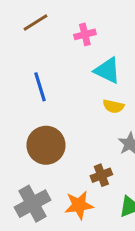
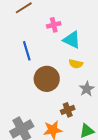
pink cross: (85, 34) -> (54, 25), moved
brown circle: (46, 145) -> (47, 79), moved

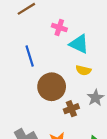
pink cross: (54, 25) -> (59, 27), turned 32
brown cross: (68, 110) -> (71, 109), moved

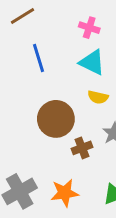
pink cross: (59, 27) -> (89, 28), moved
blue line: (30, 56) -> (38, 58), moved

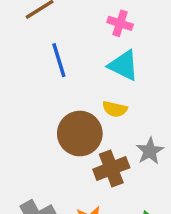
yellow semicircle: (98, 97) -> (115, 109), moved
brown cross: (82, 148) -> (111, 168), size x1.4

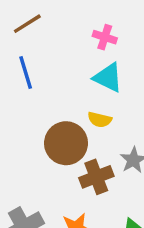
blue line: (59, 60) -> (26, 72), moved

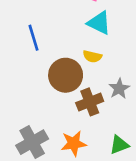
blue line: (26, 72) -> (33, 38), moved

